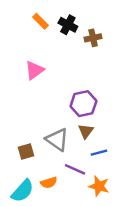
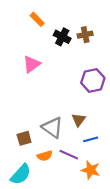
black cross: (68, 25) -> (62, 37), moved
purple hexagon: (83, 104) -> (93, 80), moved
orange semicircle: (49, 183) -> (45, 156), moved

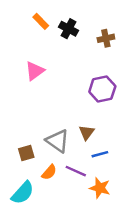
brown cross: (85, 35) -> (106, 38), moved
black cross: (62, 37) -> (68, 29), moved
orange semicircle: (45, 156) -> (49, 172), turned -32

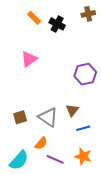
brown cross: (106, 38) -> (88, 14), moved
brown square: (26, 153) -> (20, 117), moved
purple line: (76, 171) -> (55, 159), moved

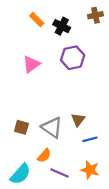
purple hexagon: (85, 74) -> (73, 58), moved
brown square: (20, 117) -> (21, 127), turned 32

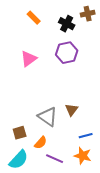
black cross: (62, 26) -> (67, 24), moved
brown square: (21, 127) -> (20, 133), moved, turned -32
blue line: (90, 139) -> (86, 136), moved

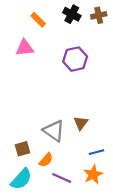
black cross: (67, 24) -> (72, 14), moved
pink triangle: (29, 59) -> (25, 48), moved, turned 30
orange star: (83, 156) -> (93, 175), turned 30

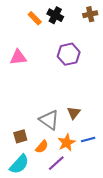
black cross: (72, 14) -> (55, 15), moved
pink triangle: (25, 48) -> (18, 57), moved
orange star: (93, 175) -> (67, 143), moved
purple line: (62, 178) -> (56, 163), turned -66

